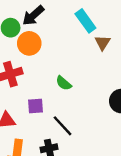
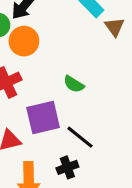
purple square: (35, 106) -> (43, 118), size x1.6

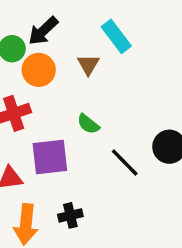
brown triangle: (115, 27) -> (88, 64), moved
black line: (80, 137) -> (125, 162), moved

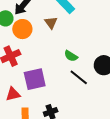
green semicircle: (88, 124) -> (71, 56), moved

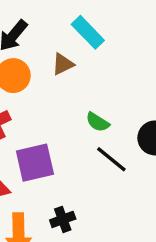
brown triangle: (51, 23) -> (63, 64), turned 40

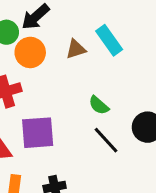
cyan rectangle: (88, 32) -> (109, 40), moved

